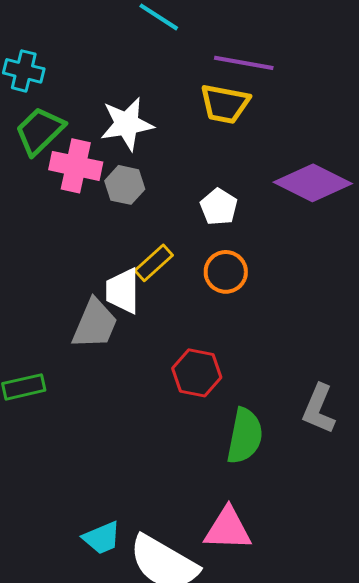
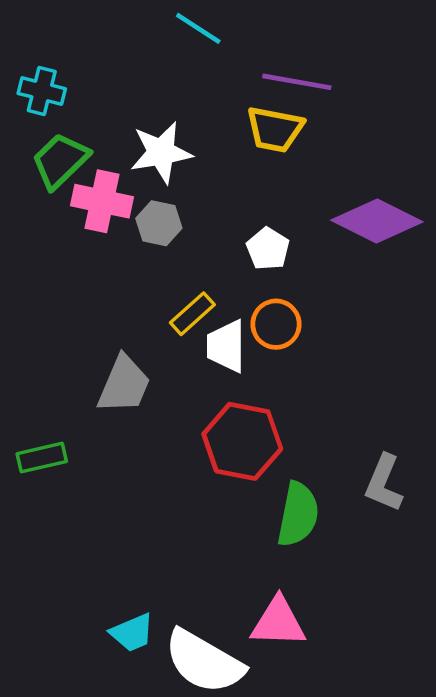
white trapezoid: (123, 291) -> (226, 346), moved
red hexagon: (197, 373) -> (242, 441), size x1.4

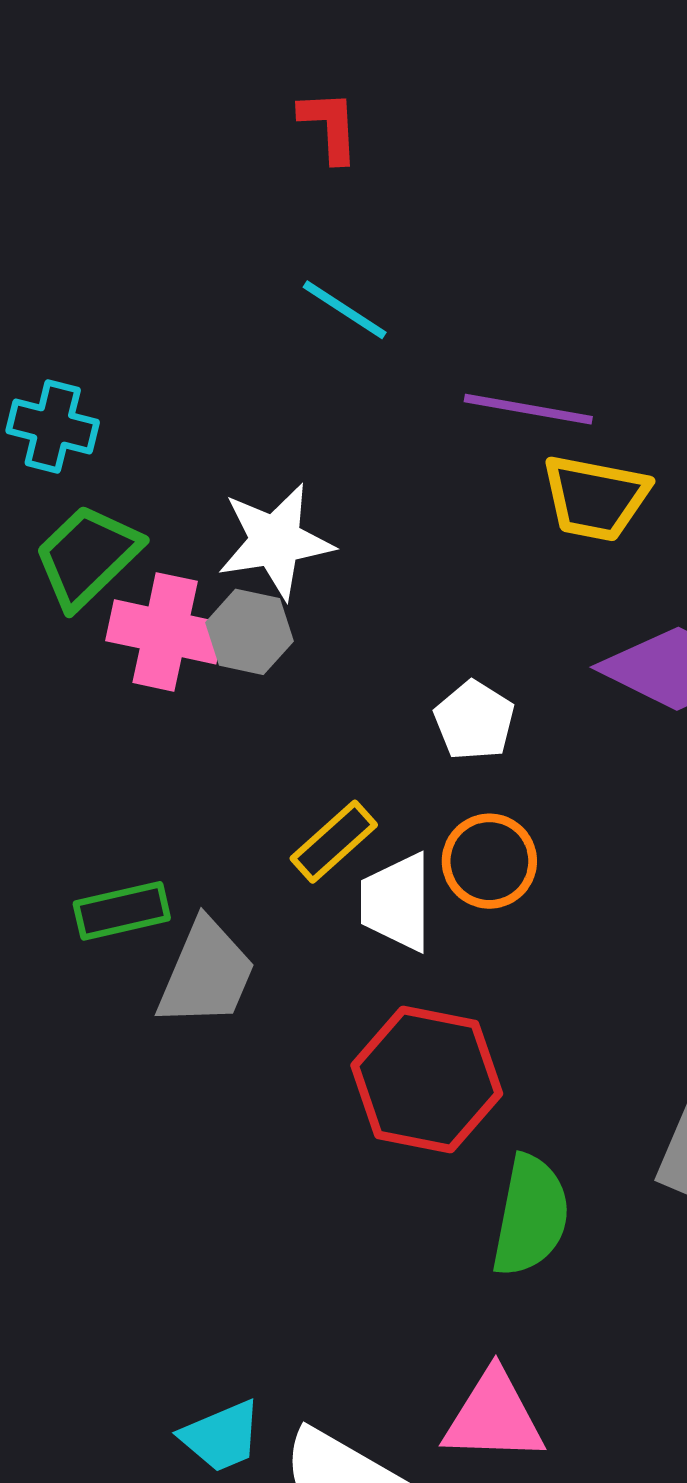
yellow trapezoid: (275, 129) -> (595, 498), moved
gray hexagon: (159, 223) -> (249, 632), moved
green rectangle: (42, 458) -> (122, 911), moved

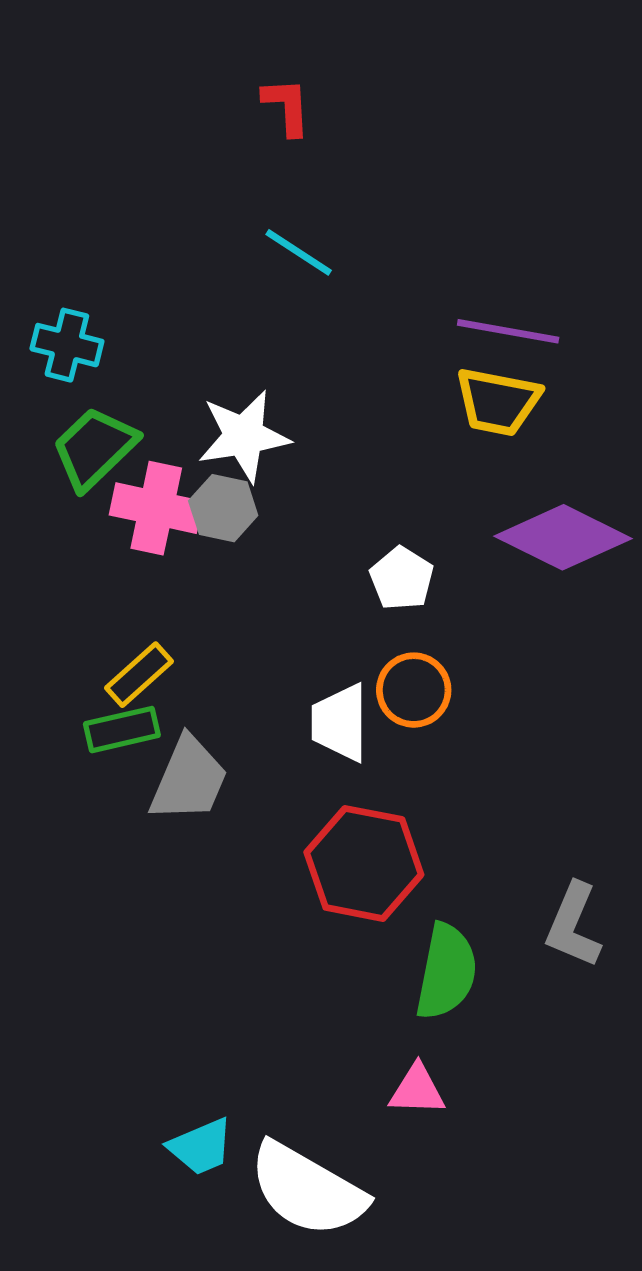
purple line: (528, 409) -> (508, 331), moved
yellow rectangle: (334, 842) -> (139, 675), moved
pink triangle: (494, 1417) -> (417, 1090), moved, size x0.7

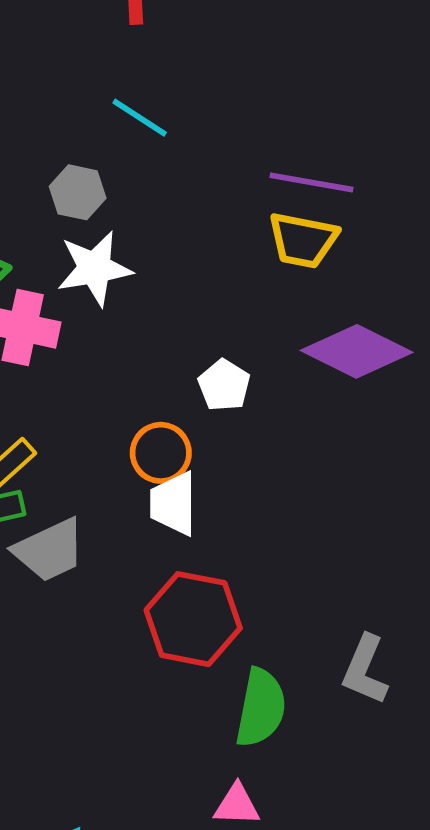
gray hexagon: (223, 508) -> (78, 192), moved
orange circle: (414, 690) -> (161, 453), moved
gray trapezoid: (189, 779) -> (49, 550), turned 42

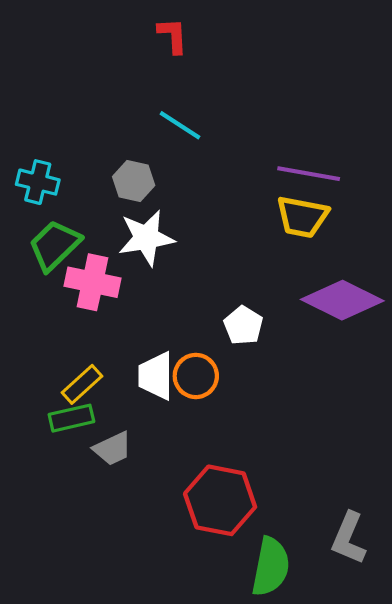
white trapezoid: (173, 504) -> (156, 376), moved
gray trapezoid: (49, 550) -> (113, 449), size x0.7

